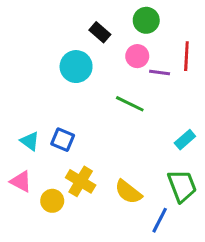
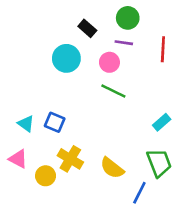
pink circle: (137, 56) -> (109, 62), moved
purple line: (160, 73) -> (124, 43), moved

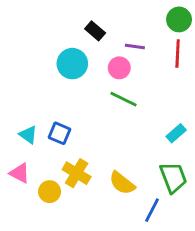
green circle: (128, 18) -> (179, 19), moved

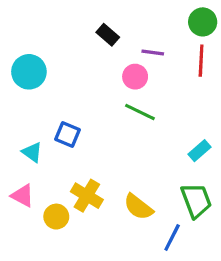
cyan circle: (72, 64) -> (29, 72), moved
blue square: (59, 133) -> (68, 135), moved

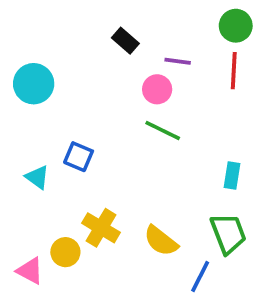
cyan rectangle: (199, 151) -> (232, 175), turned -40
pink triangle: (23, 196) -> (30, 271), moved

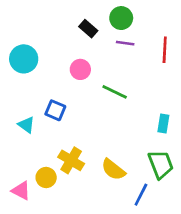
green circle: (236, 26) -> (121, 18), moved
pink circle: (157, 89) -> (80, 69), moved

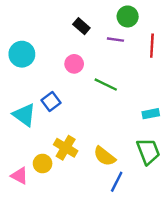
green circle: (121, 18) -> (128, 16), moved
blue square: (55, 110) -> (51, 102), turned 30
cyan rectangle: (163, 123) -> (151, 114), turned 70
cyan triangle: (26, 125) -> (24, 115), size x1.5
blue line: (141, 195) -> (117, 182), moved

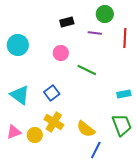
black rectangle: (81, 26) -> (67, 22), turned -56
blue square: (51, 102) -> (52, 93), moved
pink triangle: (19, 176) -> (14, 132), moved, turned -49

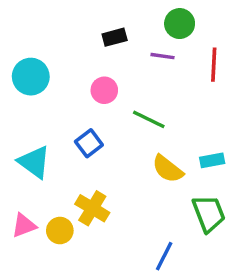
blue square: (52, 93) -> (89, 143), moved
yellow semicircle: (86, 129) -> (168, 169), moved

